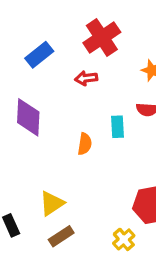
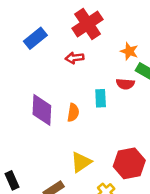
purple diamond: (28, 117) -> (42, 110), moved
yellow triangle: (52, 203) -> (81, 162), moved

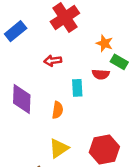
red arrow: (75, 58) -> (53, 61), moved
orange semicircle: (73, 113) -> (58, 110), moved

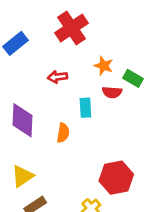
orange star: (104, 43) -> (104, 66), moved
yellow triangle: (59, 148) -> (23, 176), moved

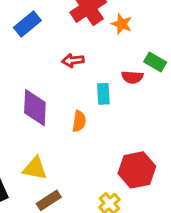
orange star: (104, 66) -> (122, 24), moved
yellow triangle: (23, 176) -> (35, 168), turned 45

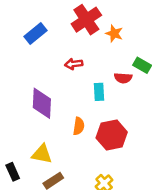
orange semicircle: (79, 121) -> (79, 126), moved
red hexagon: (137, 170) -> (112, 135), moved

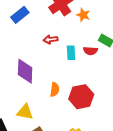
cyan rectangle: (99, 92) -> (71, 53), moved

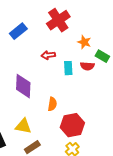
orange star: (83, 15) -> (84, 42), moved
red hexagon: (81, 97) -> (72, 125), moved

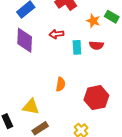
green rectangle: (102, 56) -> (112, 17), moved
purple diamond: (23, 86) -> (25, 40), moved
red hexagon: (72, 125) -> (96, 98), moved

